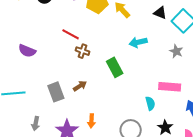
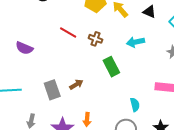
black triangle: (160, 13) -> (149, 12), moved
brown cross: (83, 51) -> (96, 39), moved
cyan semicircle: (150, 103) -> (135, 105), moved

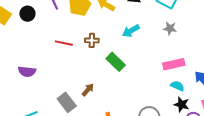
cyan semicircle: (135, 105) -> (177, 86), moved, turned -32

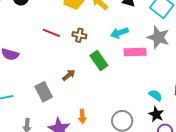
gray star: (170, 28) -> (158, 37), size x1.6
pink rectangle: (174, 64) -> (135, 52), moved
brown arrow: (88, 90) -> (69, 75), moved

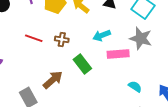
brown arrow: (69, 75) -> (53, 80), size x1.5
cyan semicircle: (156, 95) -> (135, 87), moved

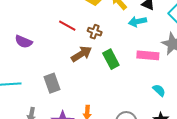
cyan arrow: (102, 35) -> (138, 22), moved
brown arrow: (53, 80) -> (81, 54), moved

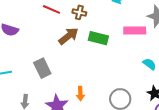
green rectangle: (111, 59) -> (98, 38), turned -42

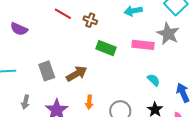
brown arrow: (68, 36) -> (77, 74), moved
orange arrow: (80, 94) -> (89, 102), moved

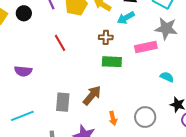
red line: (63, 14) -> (60, 43), turned 48
brown cross: (90, 20) -> (106, 37), moved
gray rectangle: (47, 71) -> (63, 102), turned 42

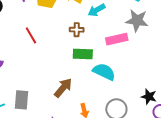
cyan semicircle: (167, 77) -> (104, 72), moved, size x1.6
gray rectangle: (63, 102) -> (22, 100), moved

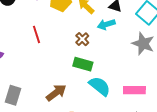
brown cross: (77, 30) -> (82, 39), turned 32
pink rectangle: (117, 39) -> (134, 90), moved

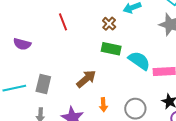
cyan semicircle: (100, 86) -> (139, 61), moved

